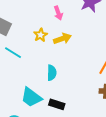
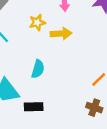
black rectangle: (57, 104) -> (34, 107), turned -35

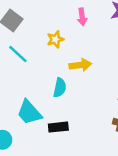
yellow arrow: (61, 34) -> (80, 65), moved

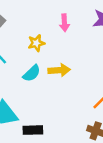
cyan semicircle: (60, 88) -> (32, 73), moved, turned 30

